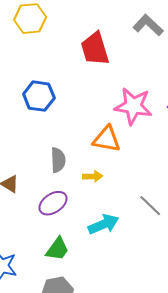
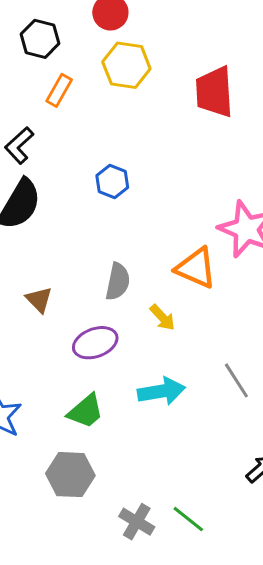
red trapezoid: (95, 49) -> (214, 92), moved
blue hexagon: (39, 96) -> (112, 182), size x0.7
yellow arrow: (93, 176) -> (162, 318), turned 36

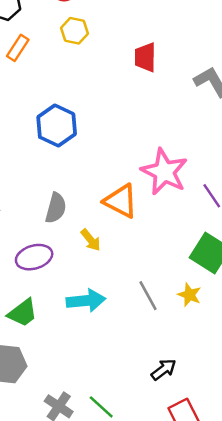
yellow hexagon: (126, 65) -> (74, 31), size x0.7
red trapezoid: (214, 92) -> (145, 57), size x0.7
blue hexagon: (112, 182) -> (57, 126), size x1.5

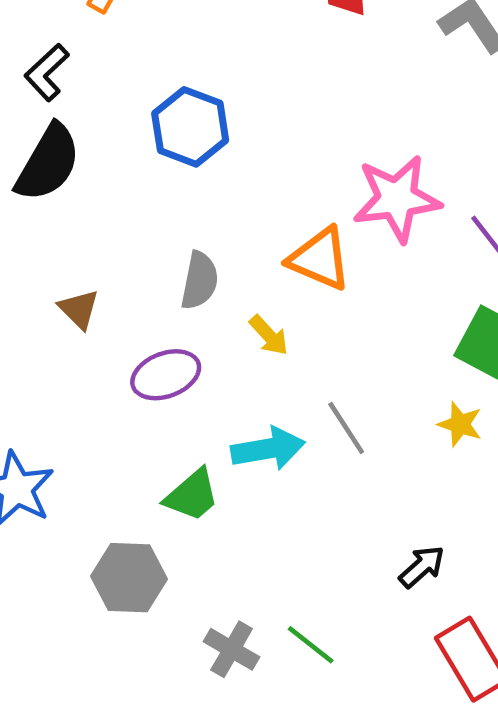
pink star: (164, 172) -> (397, 199), turned -30
gray line: (148, 296) -> (346, 428), moved
green trapezoid: (23, 313) -> (192, 495), moved

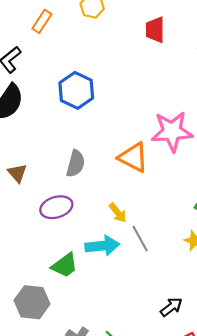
yellow arrow: (269, 335) -> (118, 213), moved

